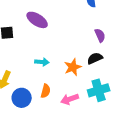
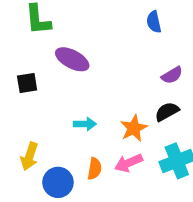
purple semicircle: (100, 35) -> (172, 75), turned 88
pink arrow: (70, 99) -> (129, 163), moved

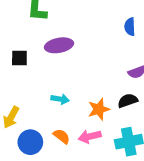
purple ellipse: (72, 59) -> (59, 45), turned -48
orange semicircle: (95, 169) -> (62, 136), turned -72

